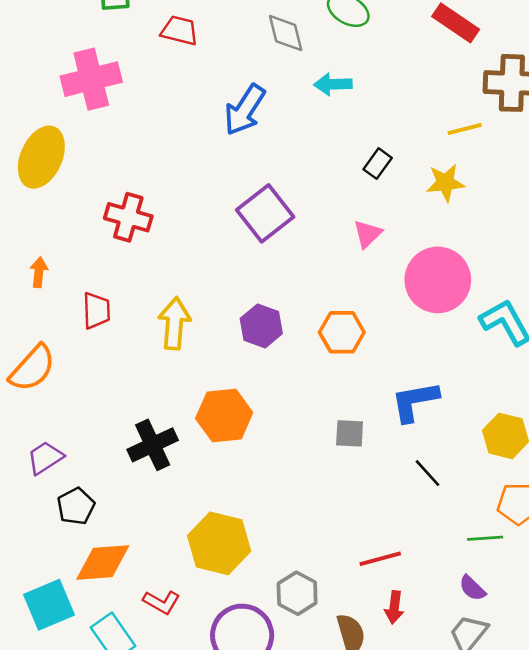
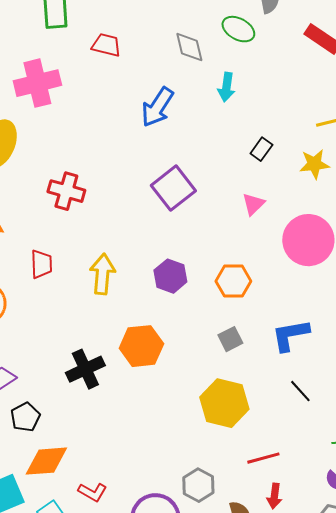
cyan arrow: (333, 84) -> (226, 87), turned -80
gray square: (350, 433) -> (230, 339), moved, turned -30
yellow hexagon: (219, 543) -> (224, 403), moved

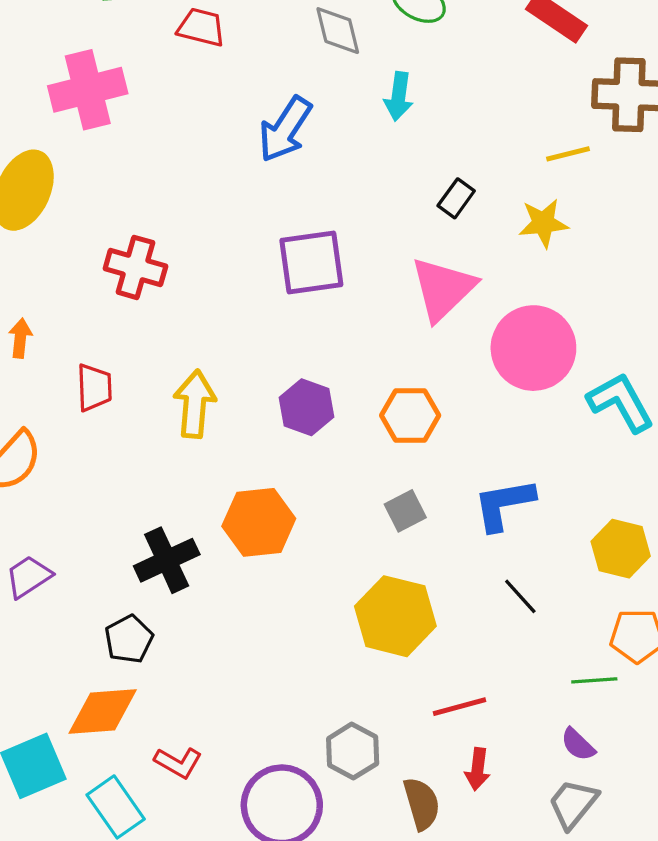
purple square: (173, 188) -> (311, 262), turned 30
pink triangle: (253, 204) -> (443, 289), size x1.8
black pentagon: (25, 417) -> (129, 639), moved

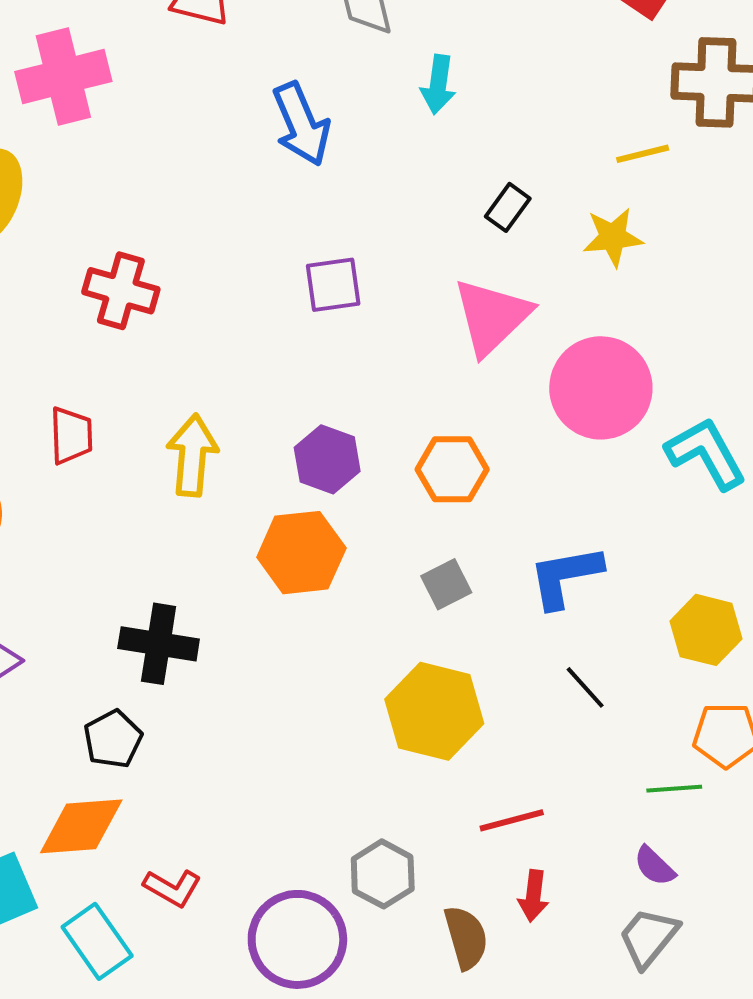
blue arrow: (285, 129) -> (301, 124), turned -56
purple square: (311, 262) -> (333, 285), size x0.7
orange hexagon: (259, 522) -> (301, 553), moved
black cross: (167, 560) -> (159, 644), turned 34

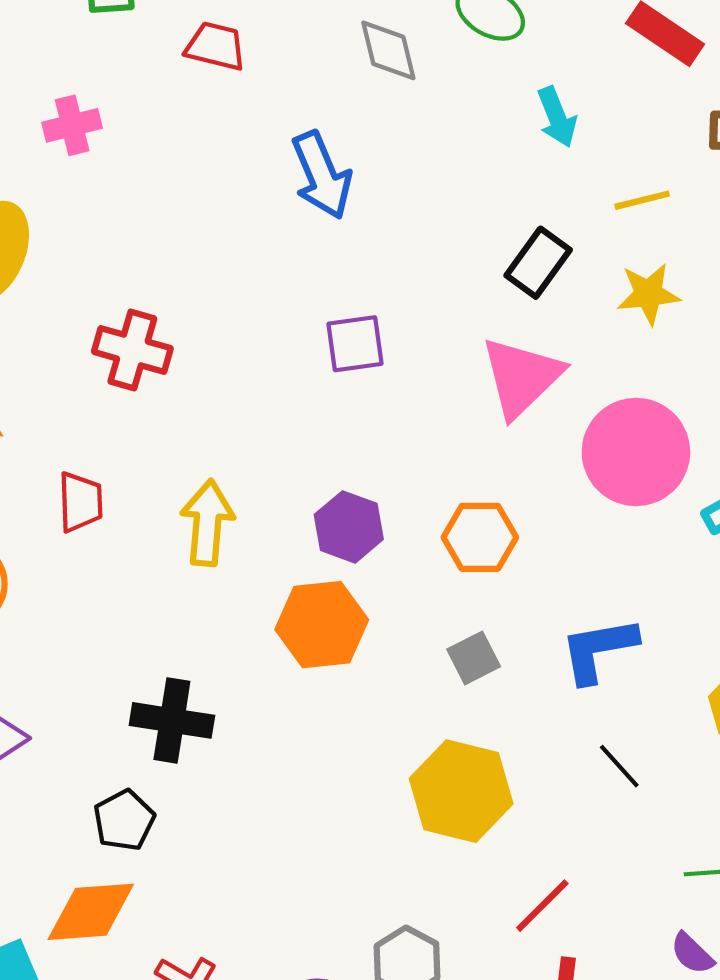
pink cross: (63, 76) -> (72, 125), size x0.6
cyan arrow: (438, 84) -> (557, 117), moved, turned -30
yellow line: (643, 154) -> (642, 200), moved
black rectangle: (508, 207) -> (538, 263), size x1.4
red line: (512, 820) -> (542, 906), turned -30

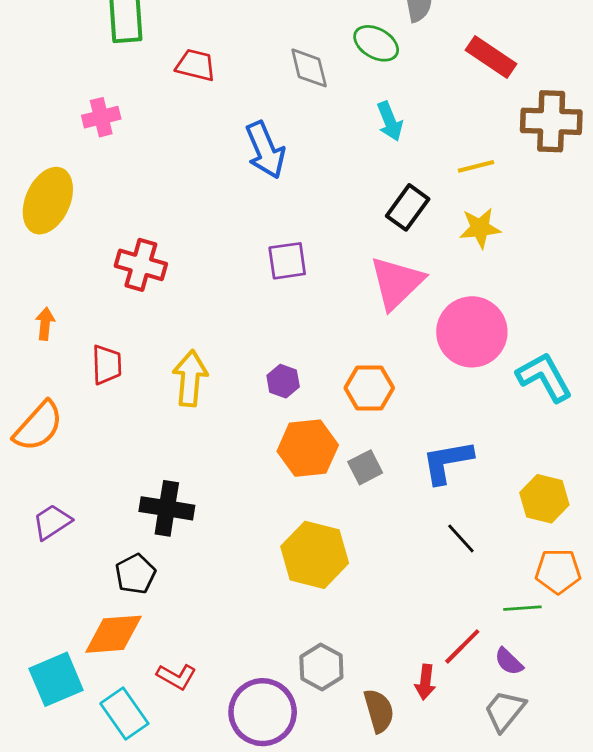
cyan arrow: (557, 117) -> (390, 121), moved
purple hexagon: (349, 527) -> (283, 381), size x0.7
orange hexagon: (322, 625) -> (308, 448), moved
yellow hexagon: (461, 791) -> (315, 555), moved
red line: (542, 906) -> (462, 646), moved

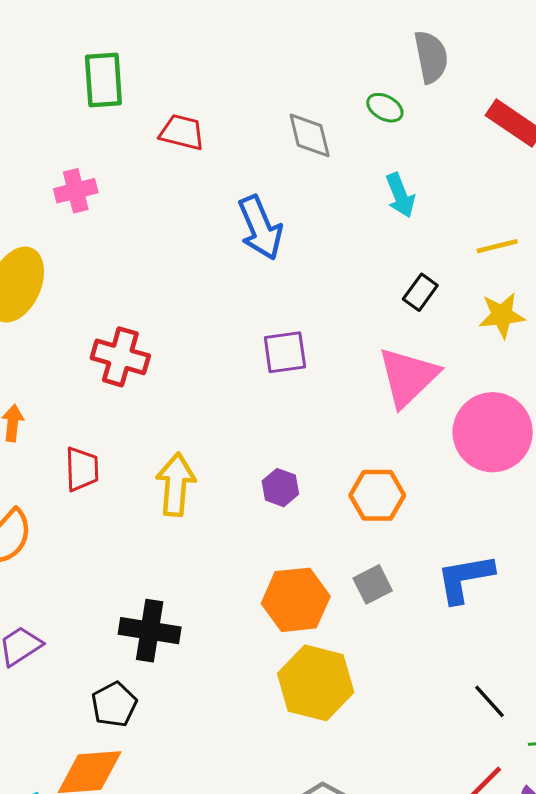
green ellipse: (376, 43) -> (385, 108), size x0.7
black rectangle: (408, 207) -> (420, 292), size x0.7
orange hexagon: (308, 448) -> (296, 600), moved
black line: (461, 538) -> (490, 701), moved

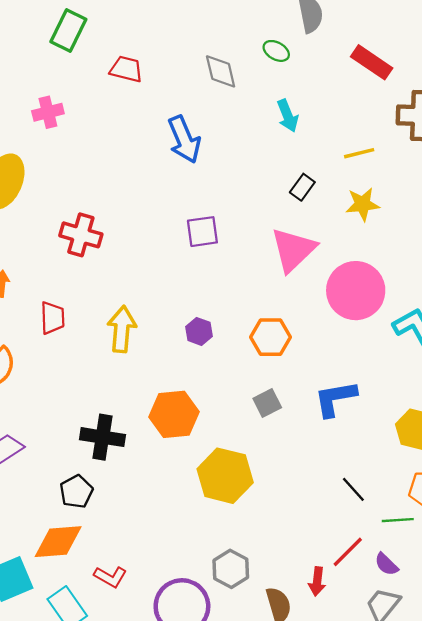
green rectangle: (103, 80) -> (68, 30), turned 30
orange hexagon: (296, 600) -> (174, 414), moved

